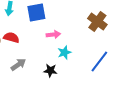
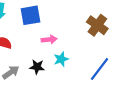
black star: (50, 71) -> (37, 67), moved

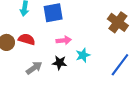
pink arrow: (49, 39) -> (64, 40), moved

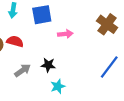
pink arrow: (64, 40) -> (65, 34), moved
cyan star: (83, 55) -> (58, 86), moved

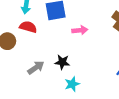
red semicircle: (15, 41) -> (28, 27), moved

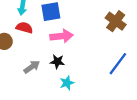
pink arrow: (80, 30) -> (62, 36), moved, size x1.5

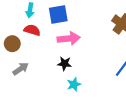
gray arrow: (32, 67) -> (21, 69), moved

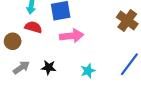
black star: (64, 64) -> (49, 67), moved
cyan star: (74, 84) -> (88, 71), moved

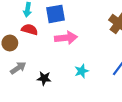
black star: (49, 67) -> (44, 78), moved

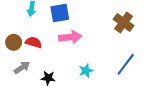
red semicircle: (30, 30) -> (34, 42), moved

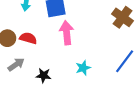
pink arrow: (70, 37) -> (67, 33), turned -90

